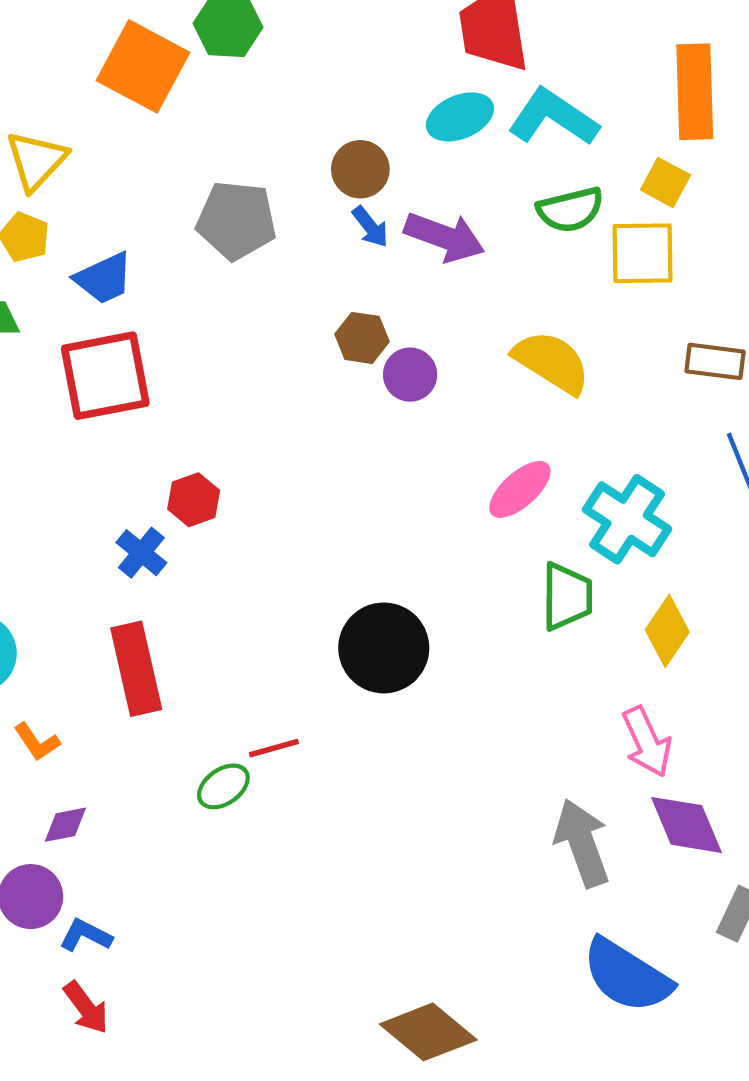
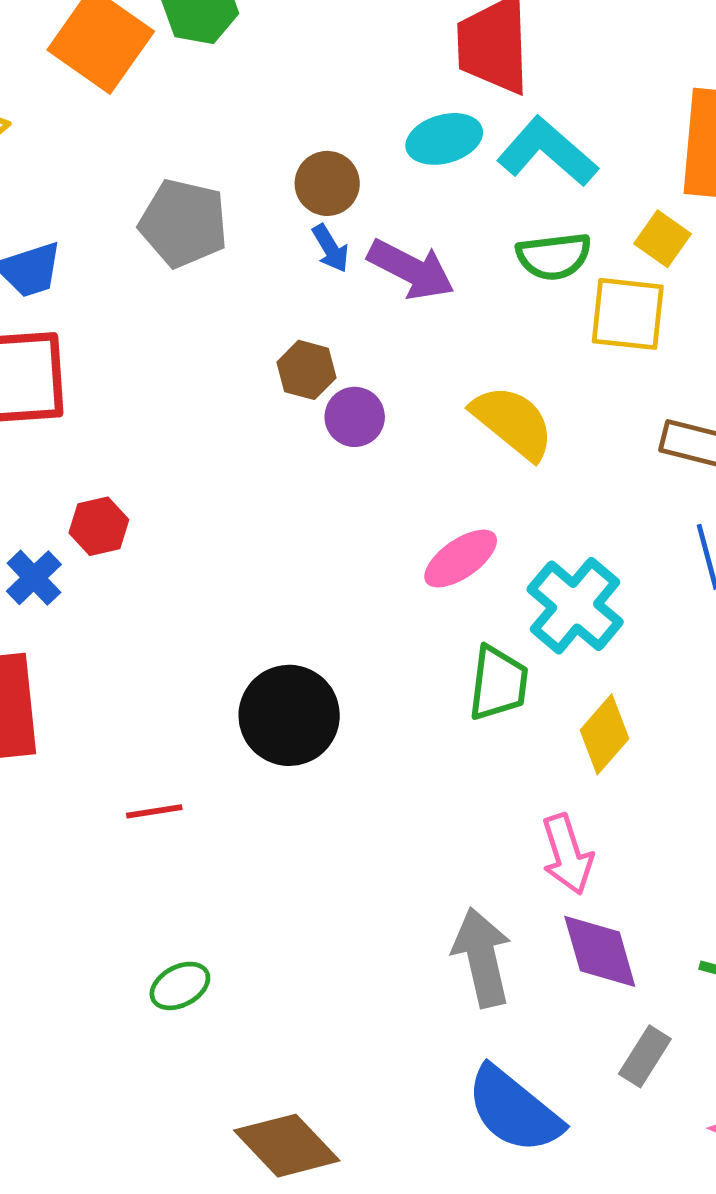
green ellipse: (223, 786) -> (180, 986), moved

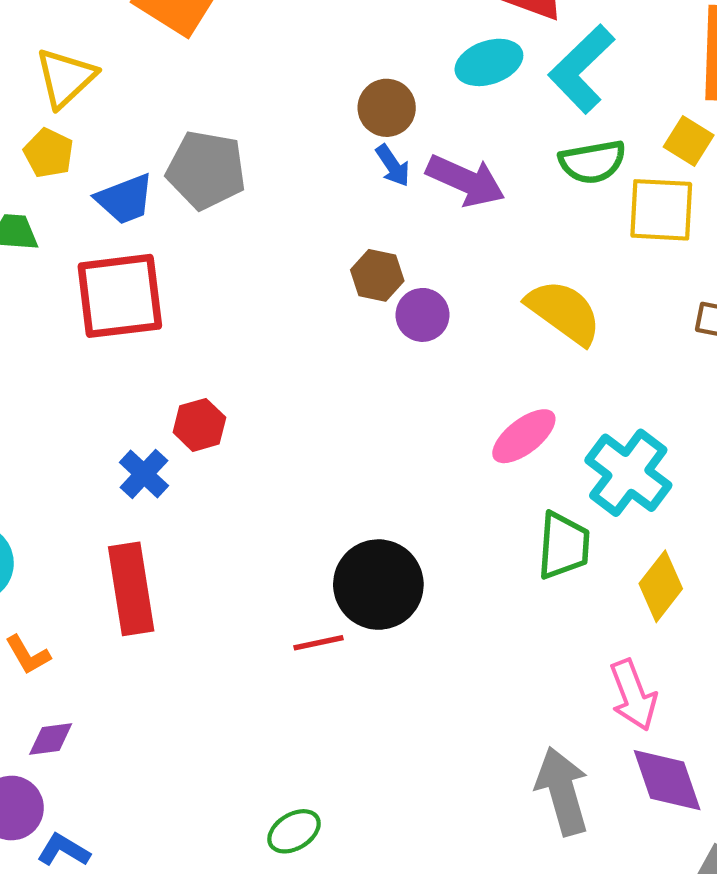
cyan L-shape: (547, 152) -> (582, 69), turned -82
gray pentagon: (183, 223) -> (206, 170), moved
red line: (154, 811) -> (319, 643), moved

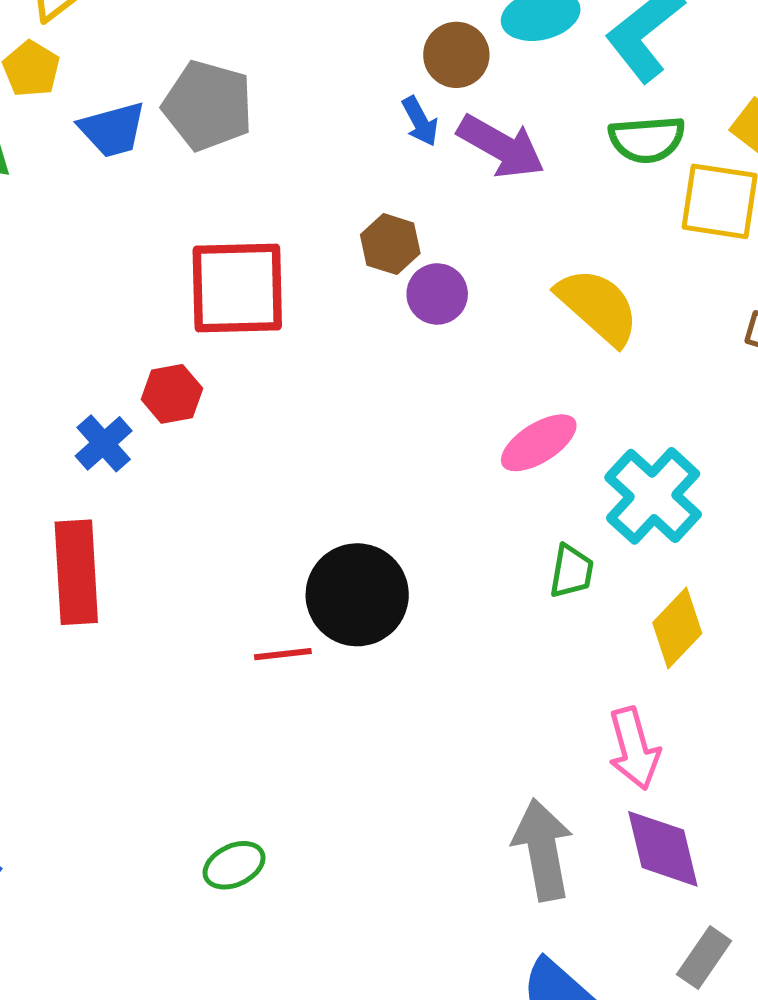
brown circle: (387, 108) -> (456, 55), moved
red square: (120, 296) -> (237, 288), moved
green trapezoid: (564, 546) -> (571, 571), size x0.7

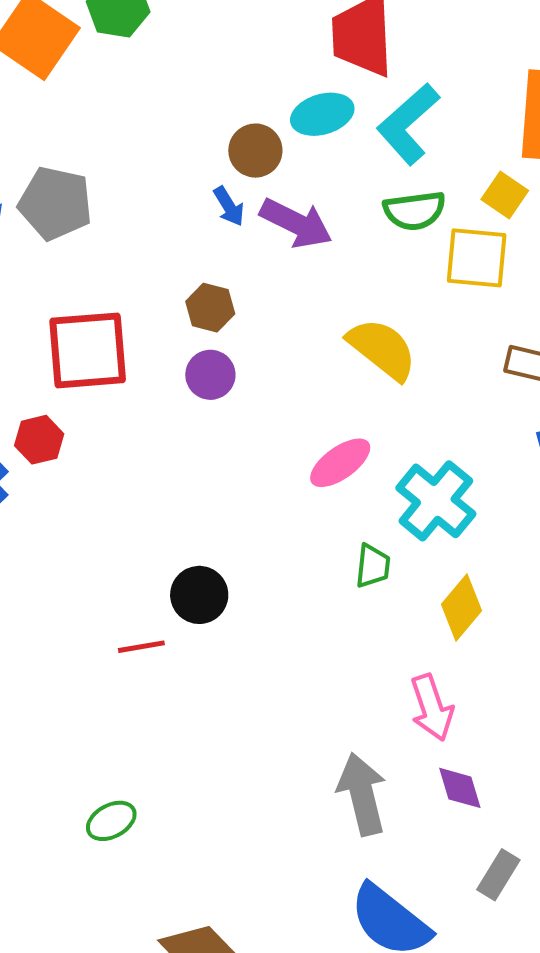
purple circle: (437, 294) -> (210, 375), moved
black circle: (357, 595) -> (199, 595), size x0.7
purple diamond: (663, 849) -> (460, 788), size x0.7

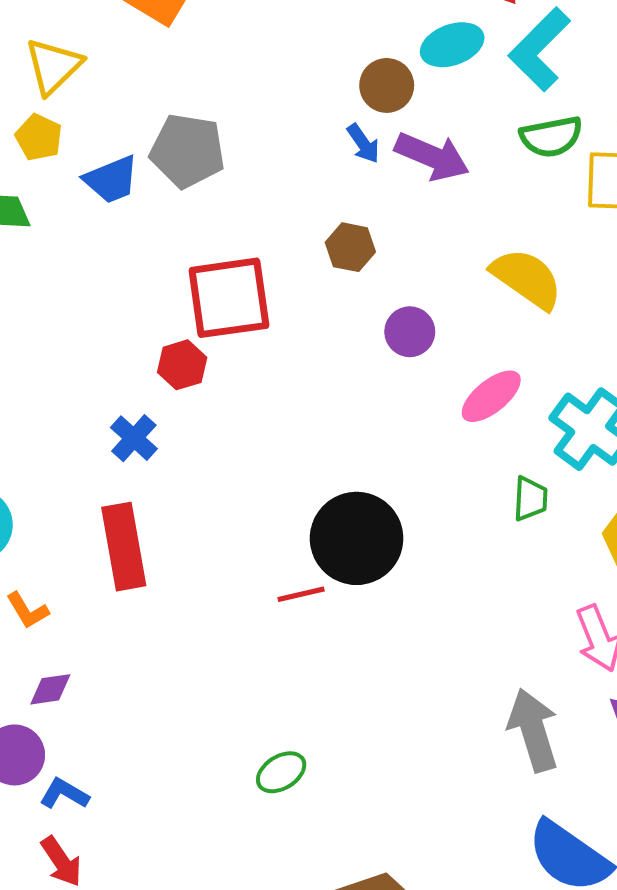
purple circle: (210, 375) -> (410, 332), moved
red hexagon: (39, 440) -> (182, 365), moved
black circle: (199, 595) -> (357, 538), size x1.6

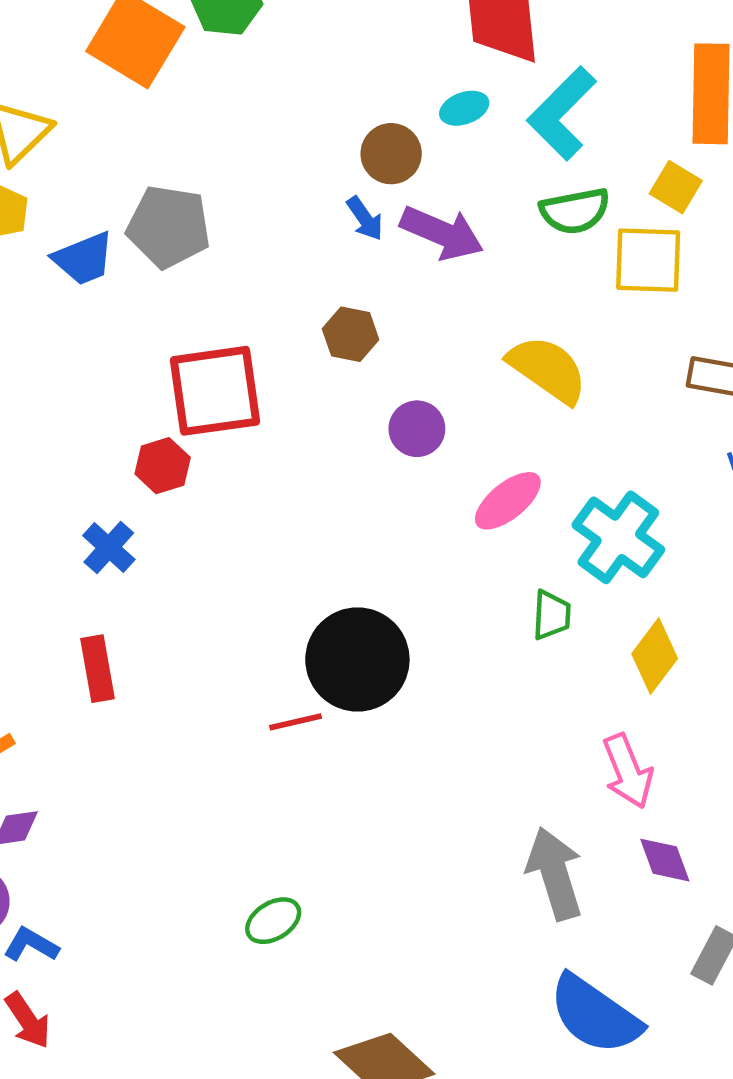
cyan ellipse: (452, 45) -> (464, 108), size x0.7
red rectangle: (124, 547) -> (97, 669), size x0.7

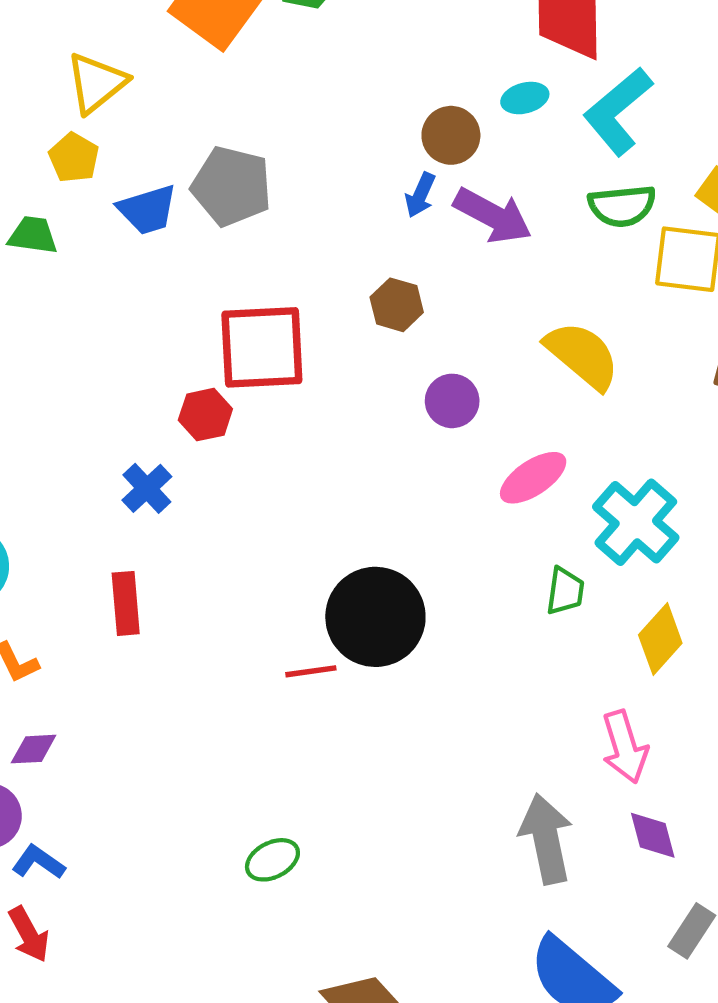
blue arrow: (365, 218) -> (420, 195), turned 54

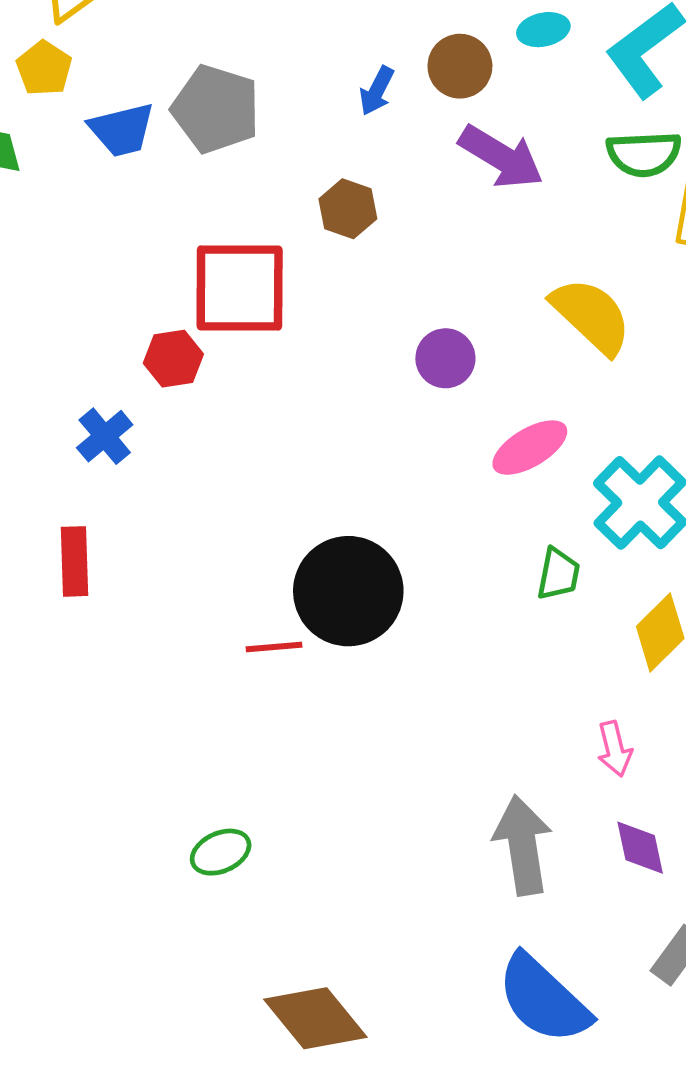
blue arrow: (420, 195) -> (377, 91), moved
brown hexagon: (397, 305) -> (348, 209), moved
pink arrow: (625, 747) -> (615, 749), size x0.7

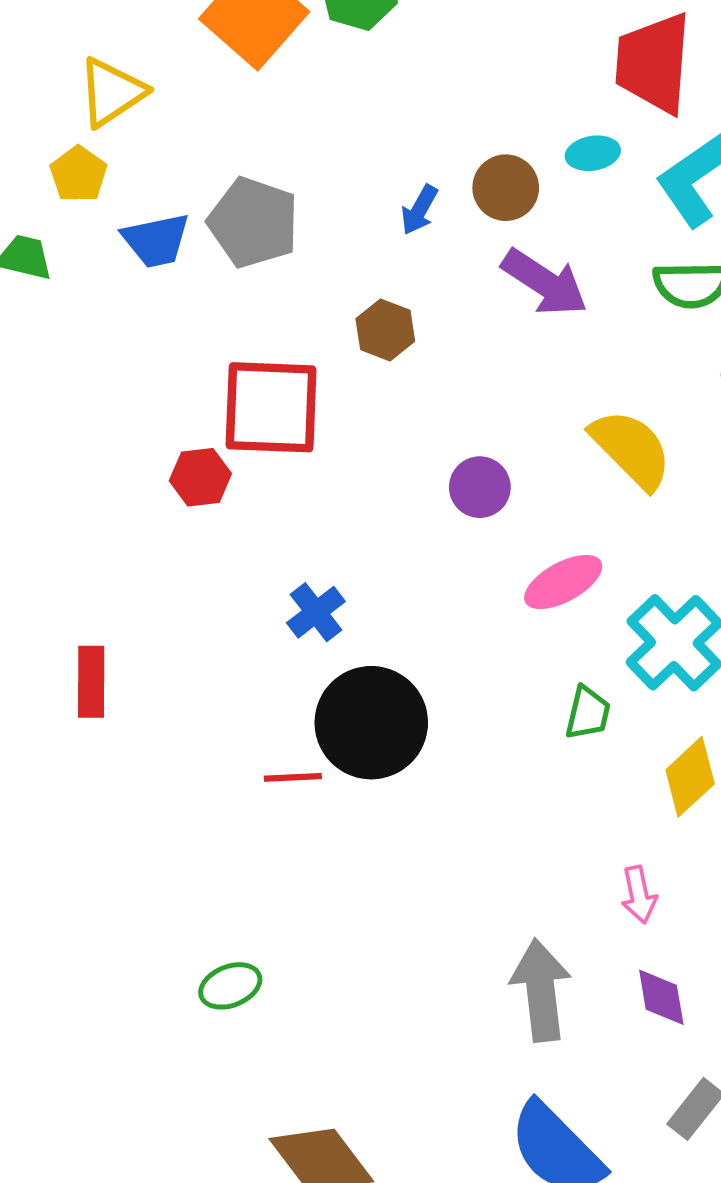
blue cross: (105, 436) -> (316, 612), moved

